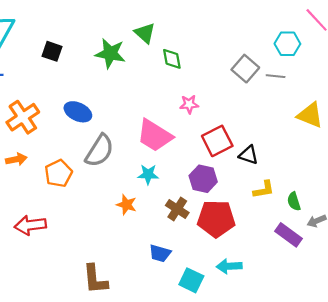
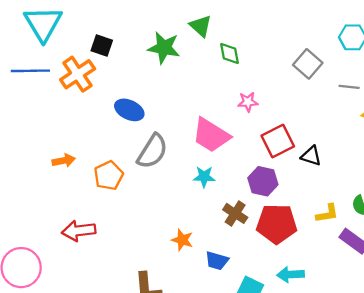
gray line: (276, 76) -> (349, 87), moved
orange cross: (23, 117) -> (78, 74), moved
yellow L-shape: (264, 190) -> (327, 213), moved
orange star: (126, 205) -> (182, 240), moved

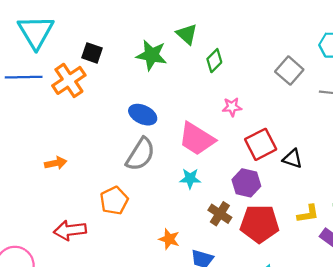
green diamond: (229, 54) -> (214, 61), turned 55
blue ellipse: (129, 110) -> (143, 115), moved
orange pentagon: (109, 176) -> (114, 201), moved

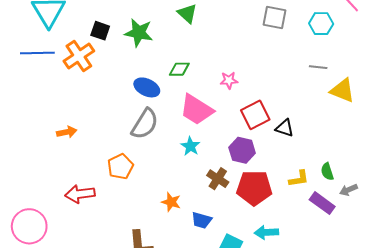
green star: (152, 55) -> (139, 33), moved
green diamond: (214, 61) -> (179, 69), moved, turned 45
gray square: (289, 71) -> (275, 18), moved, turned -30
cyan star: (190, 179) -> (190, 146), turned 30

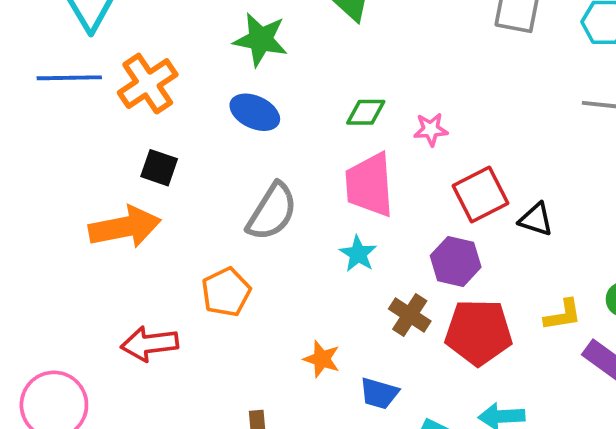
black square: (100, 31) -> (159, 168), moved
green diamond: (179, 69) -> (366, 112), moved
blue ellipse: (147, 87) -> (255, 112), moved
pink trapezoid: (196, 110) -> (370, 185), turned 54
orange arrow: (67, 132) -> (125, 227), size x1.8

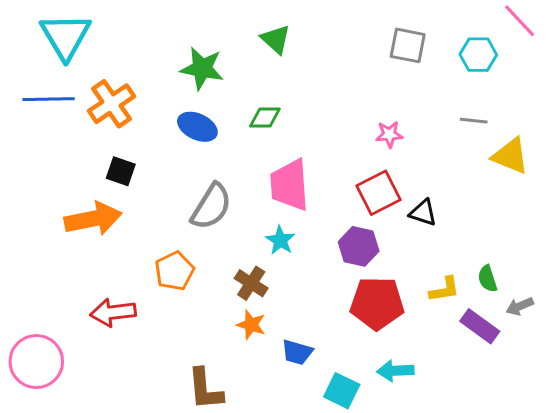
green diamond: (366, 112) -> (265, 118), moved
pink star: (431, 129) -> (389, 134), moved
brown cross: (410, 315) -> (251, 283), moved

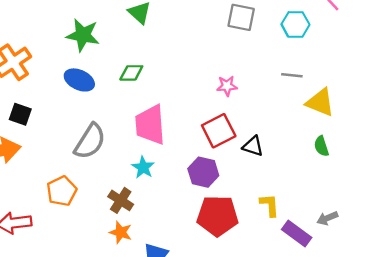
green semicircle: (487, 279) -> (321, 146), moved
yellow L-shape: (445, 289) -> (269, 205), turned -85

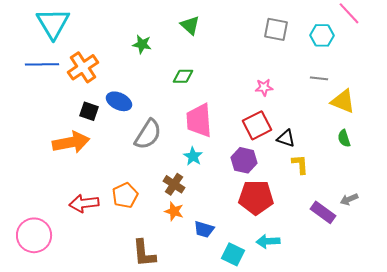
green star: (83, 35) -> (142, 44), size x0.7
blue ellipse: (79, 80) -> (119, 101), moved
orange pentagon: (62, 191) -> (125, 195), moved
yellow L-shape: (269, 205) -> (300, 164), moved

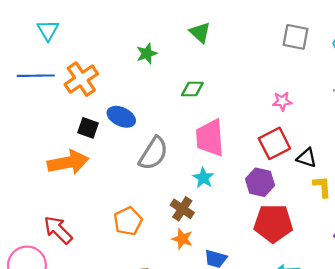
cyan triangle: (53, 23) -> (48, 30), size x0.6
green star: (142, 44) -> (147, 54), turned -30
red arrow: (84, 203) -> (58, 230), moved, turned 52

